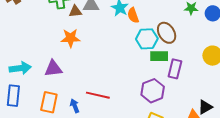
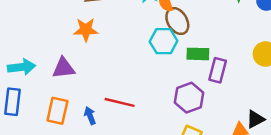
brown ellipse: (167, 33) -> (177, 21), moved
cyan hexagon: (147, 39) -> (164, 41), moved

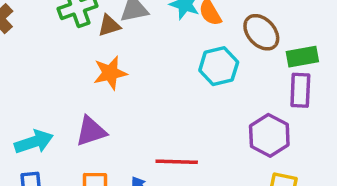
brown ellipse: (177, 21) -> (261, 32), moved
green rectangle: (198, 54) -> (302, 57), moved

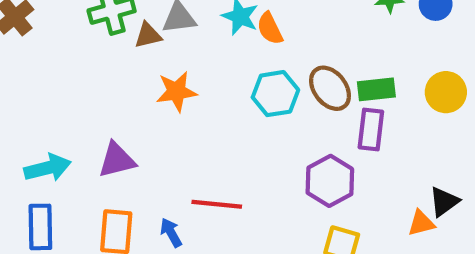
brown ellipse: (261, 32) -> (330, 88), moved
orange star: (110, 73) -> (176, 91), moved

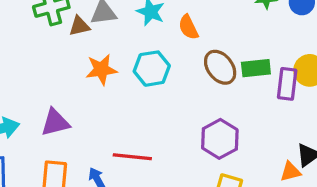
orange semicircle: (270, 28) -> (188, 27), moved
cyan hexagon: (275, 94) -> (152, 69), moved
purple rectangle: (371, 129) -> (287, 84), moved

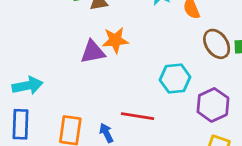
cyan hexagon: (152, 69) -> (175, 79), moved
purple triangle: (55, 122) -> (93, 52), moved

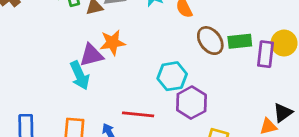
cyan arrow: (27, 86) -> (80, 75), moved, turned 80
purple hexagon: (213, 105) -> (191, 103), moved

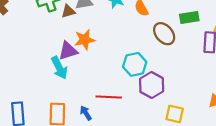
green rectangle: (240, 41) -> (189, 18), moved

